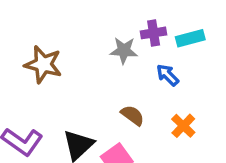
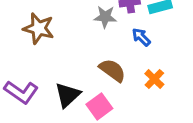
brown semicircle: (133, 115) -> (112, 70), size x1.4

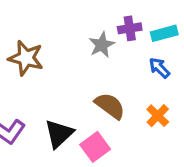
gray star: (105, 17) -> (102, 45), turned -30
blue arrow: (141, 37) -> (159, 68), moved

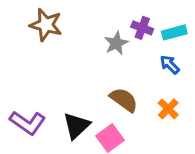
purple cross: (130, 28) -> (142, 28), turned 30
brown star: (26, 58) -> (46, 25), moved

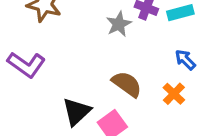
blue arrow: (170, 65) -> (185, 60), moved
purple L-shape: (28, 123) -> (26, 65), moved

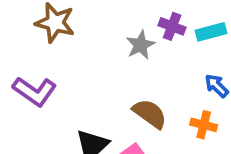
orange cross: (174, 94) -> (204, 125), turned -30

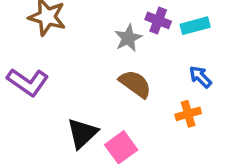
brown semicircle: (150, 114) -> (135, 84), moved
orange cross: (204, 125) -> (188, 114), turned -30

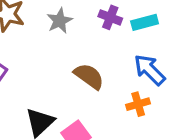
gray star: (128, 38) -> (60, 21), moved
blue arrow: (200, 77) -> (149, 70), size x1.5

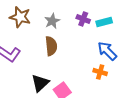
brown semicircle: (89, 76) -> (51, 46), moved, turned 48
orange cross: (138, 104) -> (100, 72), turned 32

